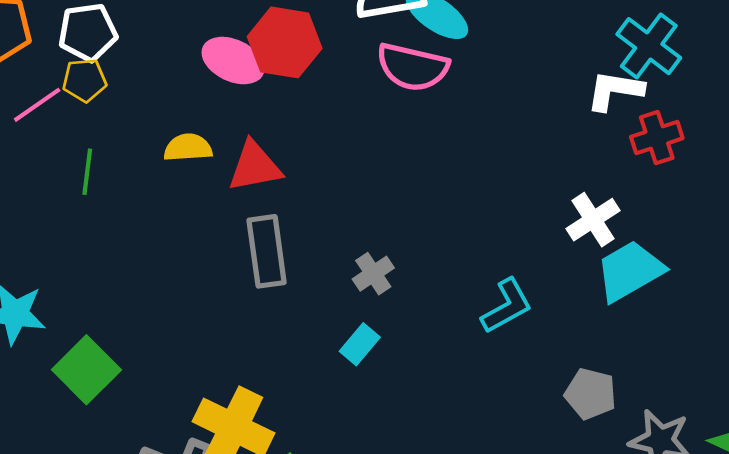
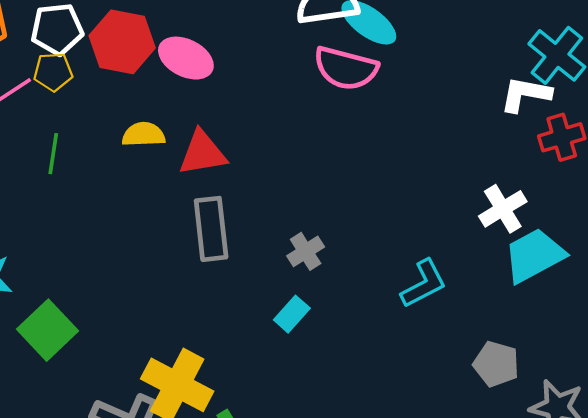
red hexagon: (285, 42) -> (122, 42), moved

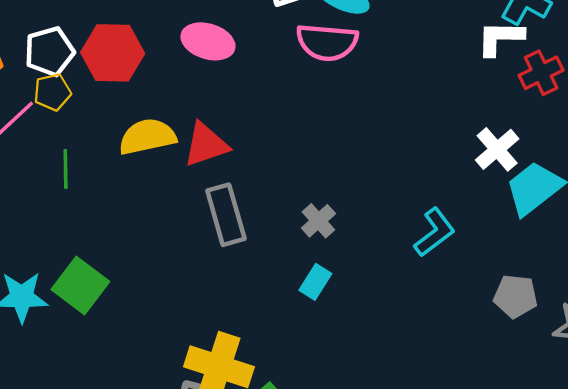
pink ellipse: (186, 58) -> (208, 41), moved
yellow semicircle: (143, 135) -> (147, 137), size x1.4
green square: (47, 330) -> (80, 286), moved

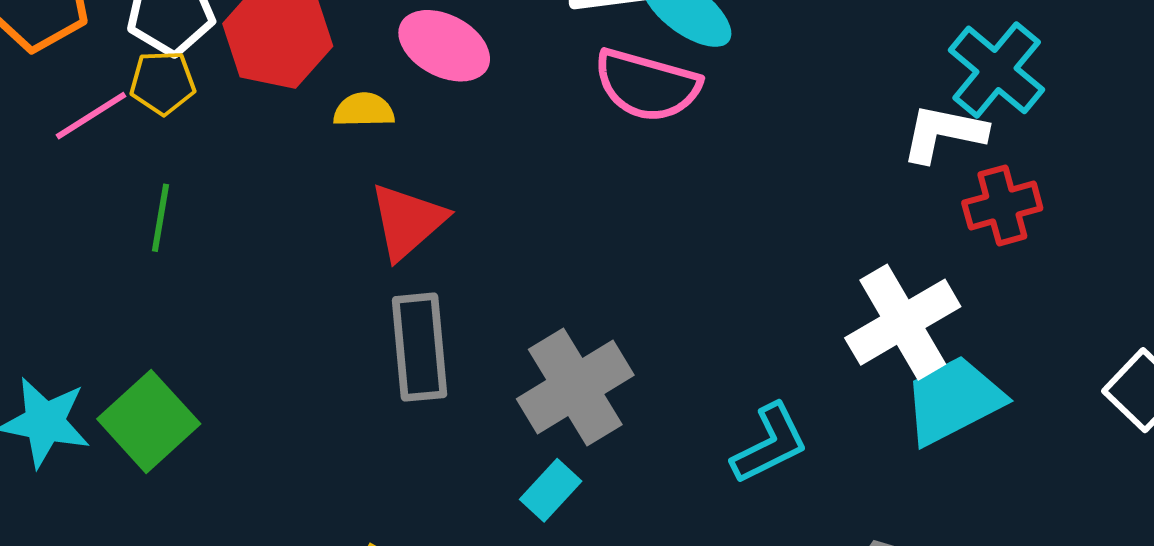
yellow semicircle: (147, 137) -> (364, 110), moved, size x0.6
red triangle: (206, 145) -> (408, 221), turned -33
white cross: (497, 149) -> (903, 322), size x1.4
gray cross: (318, 221) -> (575, 387), size x1.8

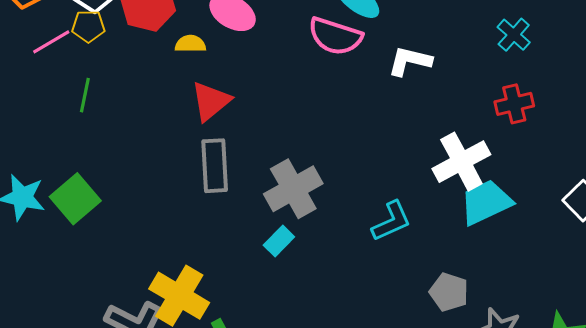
cyan cross: (997, 70) -> (514, 35), size x0.7
white L-shape: (944, 133) -> (410, 61), moved

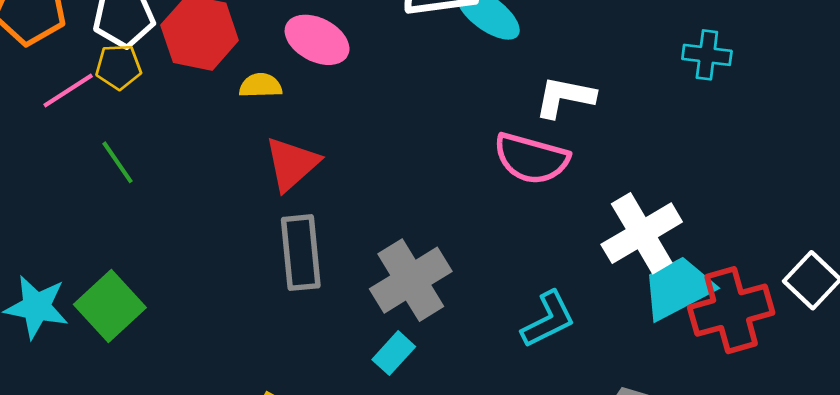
cyan cross: (514, 35) -> (707, 55), turned -32
pink semicircle: (335, 36) -> (531, 159), moved
green line: (85, 95) -> (118, 162), turned -44
red cross: (514, 104) -> (731, 310), moved, size x1.5

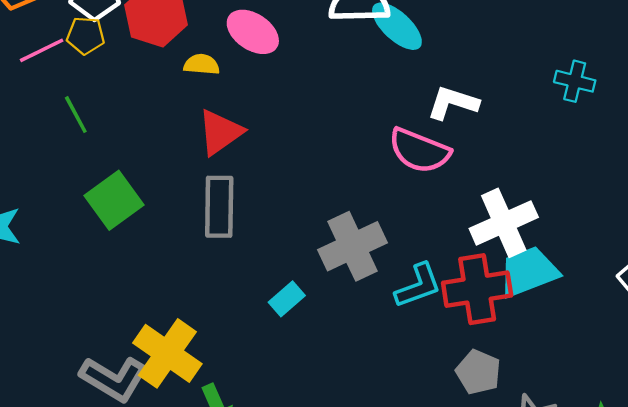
gray cross: (411, 280) -> (352, 246), moved
green square: (110, 306) -> (114, 200), moved
red cross: (731, 310) -> (477, 289), moved

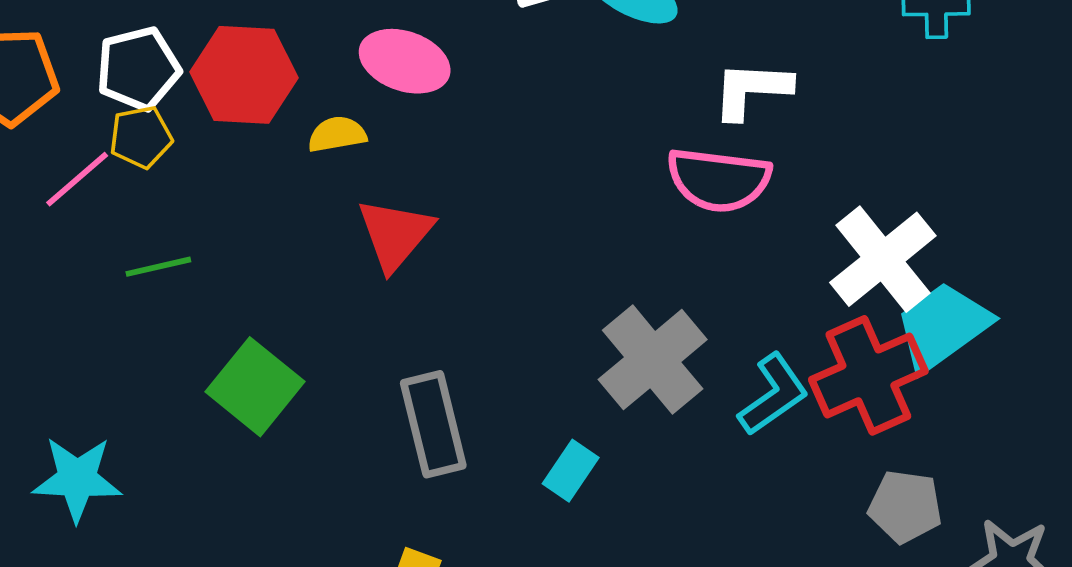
green line: (76, 115) -> (158, 267), turned -60
gray rectangle: (219, 207) -> (433, 424), moved

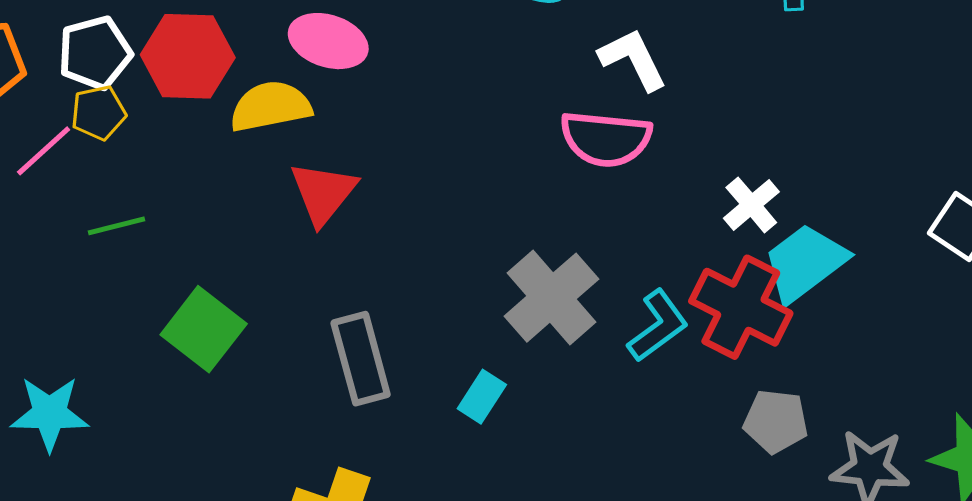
white L-shape: (752, 90) -> (633, 59), turned 62
yellow semicircle: (337, 134) -> (270, 106), size x1.6
white cross: (883, 259) -> (751, 205), size x0.6
red cross: (868, 375) -> (741, 307), turned -38

